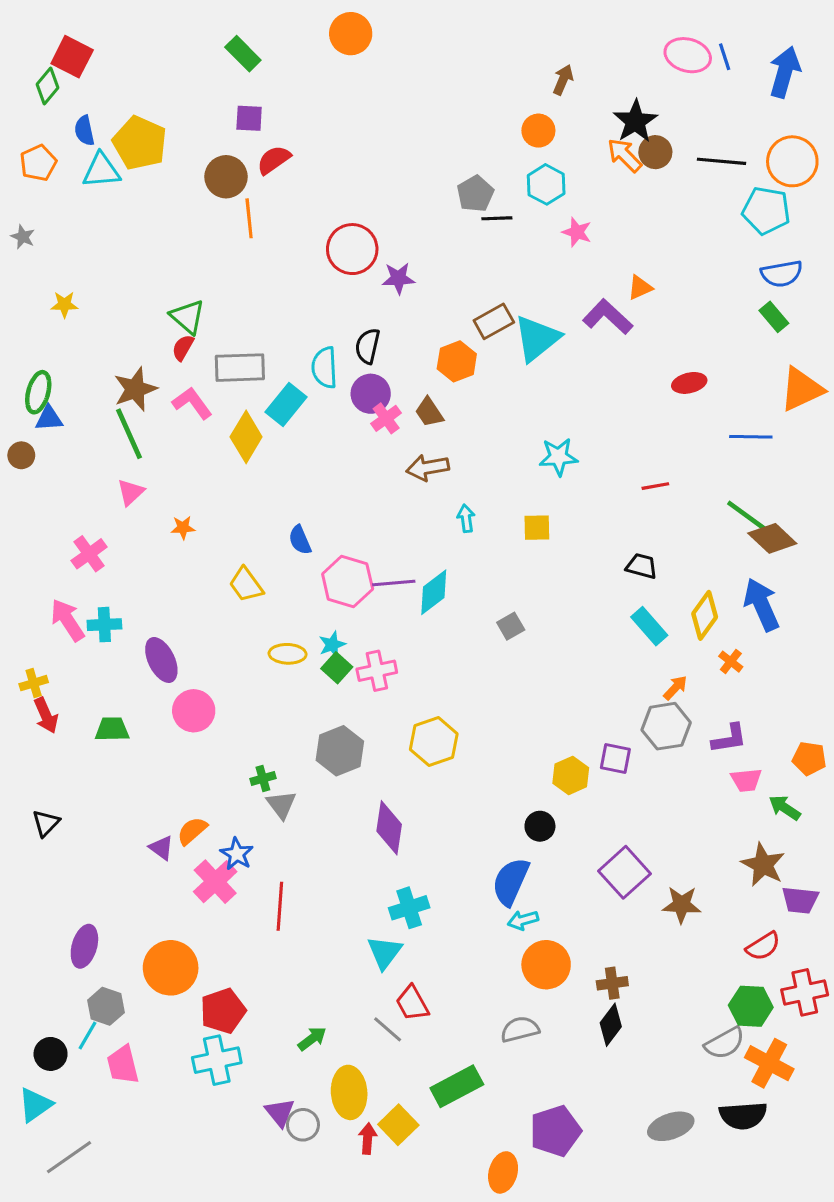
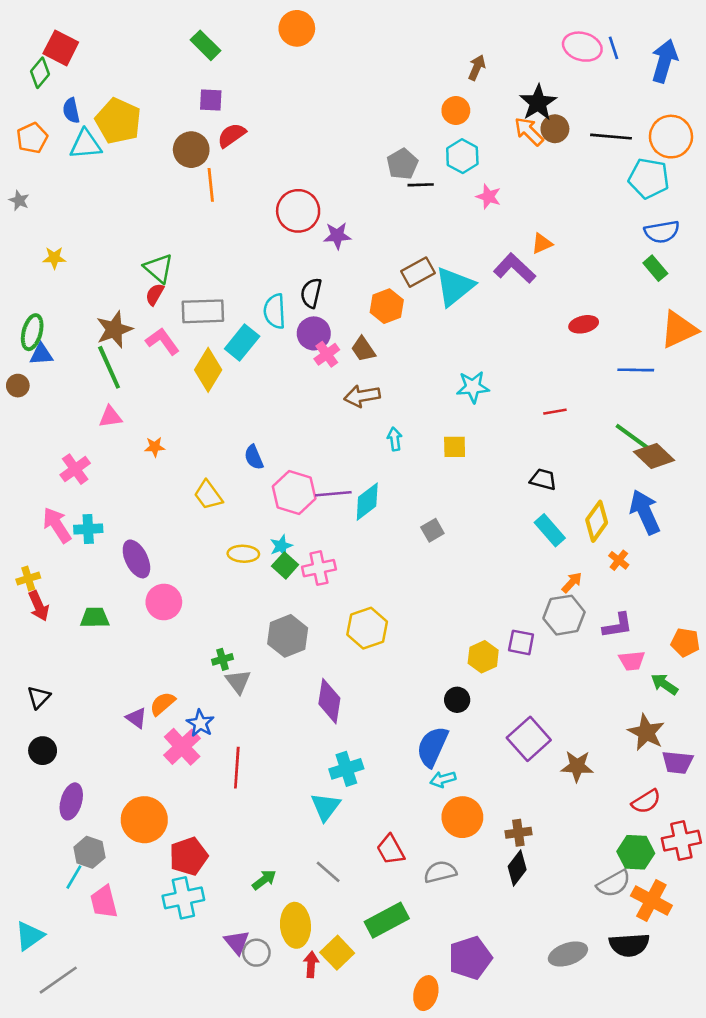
pink triangle: (131, 492) -> (110, 417), turned 35
red trapezoid: (412, 1003) -> (391, 850), moved
black circle: (51, 1054) -> (43, 751), moved

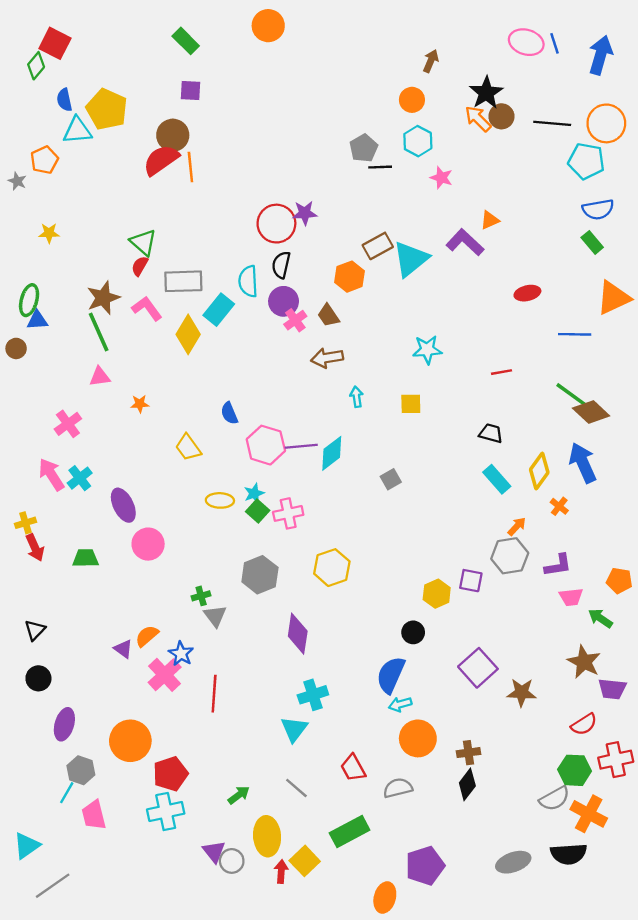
red semicircle: (232, 135) -> (161, 160), moved, size x1.4
orange pentagon: (32, 138) -> (44, 160), moved
red circle: (298, 211) -> (276, 224), moved
cyan cross: (88, 529) -> (80, 478), turned -35

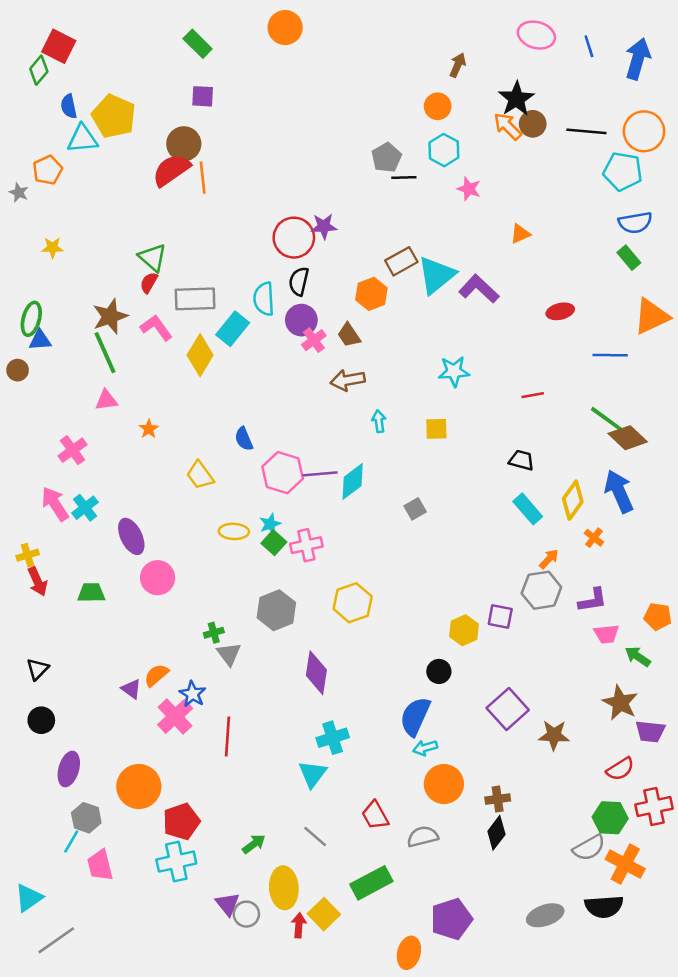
pink ellipse: (526, 42) -> (536, 35), moved
purple L-shape: (465, 242) -> (479, 289), moved
orange star: (140, 404) -> (149, 429), turned -30

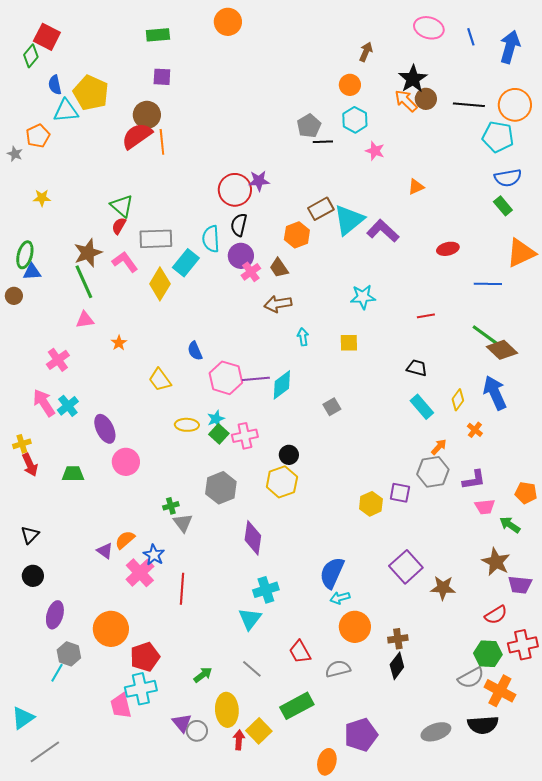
green rectangle: (198, 44) -> (158, 35), turned -50
yellow diamond: (573, 500) -> (458, 400), size x0.7
black circle: (439, 671) -> (289, 455), moved
pink trapezoid: (100, 865) -> (121, 706), moved

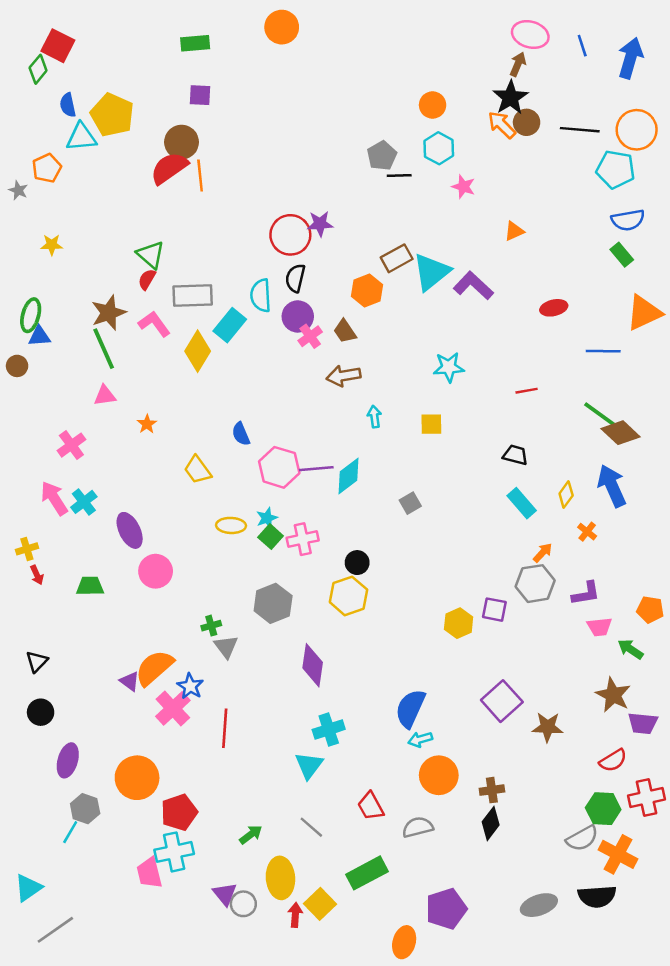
brown arrow: (366, 52) -> (518, 64), moved
red arrow: (30, 465) -> (37, 575), size x0.7
orange semicircle: (125, 540) -> (154, 668), size x1.6

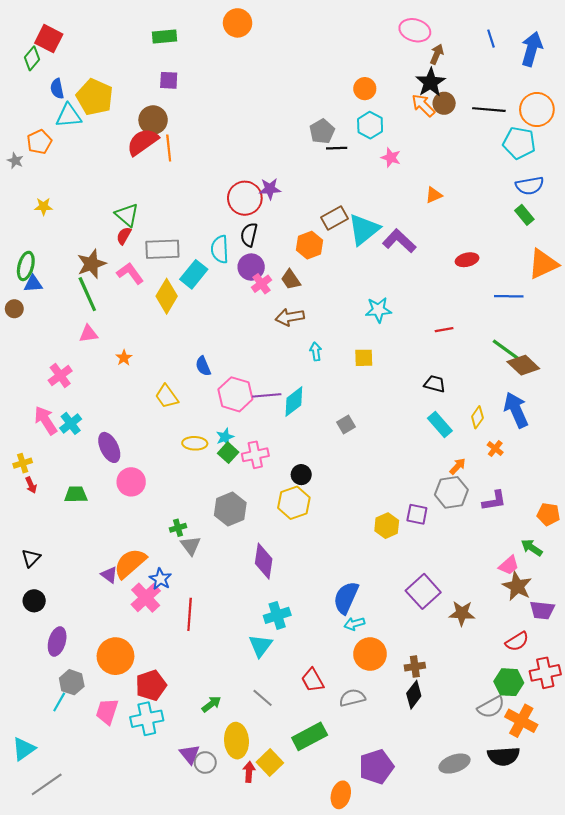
pink ellipse: (530, 35) -> (415, 30), moved
pink trapezoid: (599, 627) -> (509, 565), moved, turned -35
pink trapezoid: (149, 873) -> (107, 711), moved, turned 32

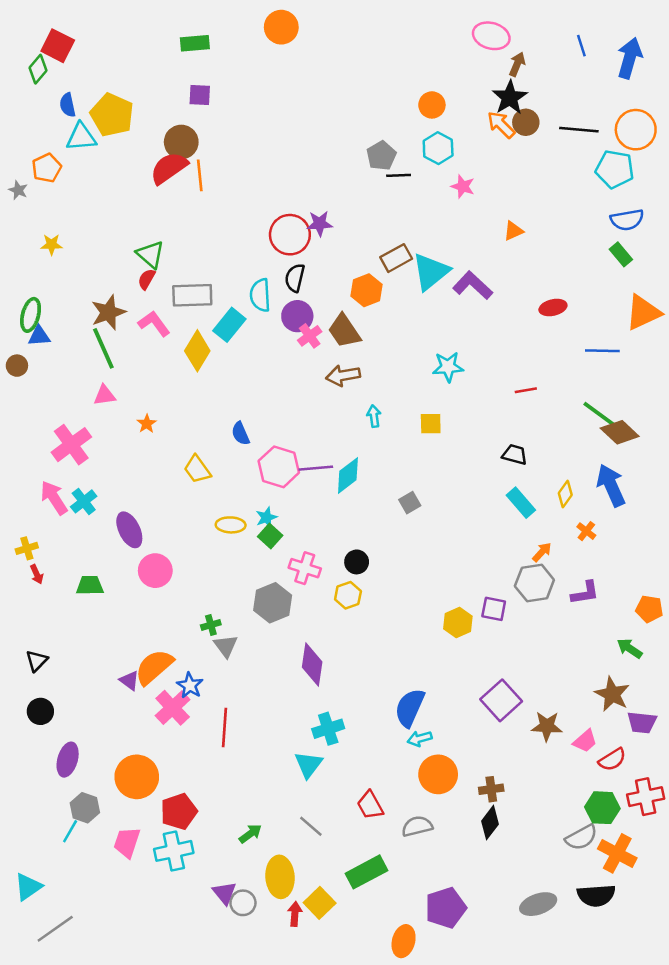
brown trapezoid: (291, 280) -> (344, 331), size x1.4
pink cross: (60, 376) -> (71, 445), size x1.4
pink cross: (255, 455) -> (305, 568), moved, turned 30
yellow hexagon: (294, 503) -> (348, 595), size x0.7
pink trapezoid: (509, 565) -> (585, 741), moved

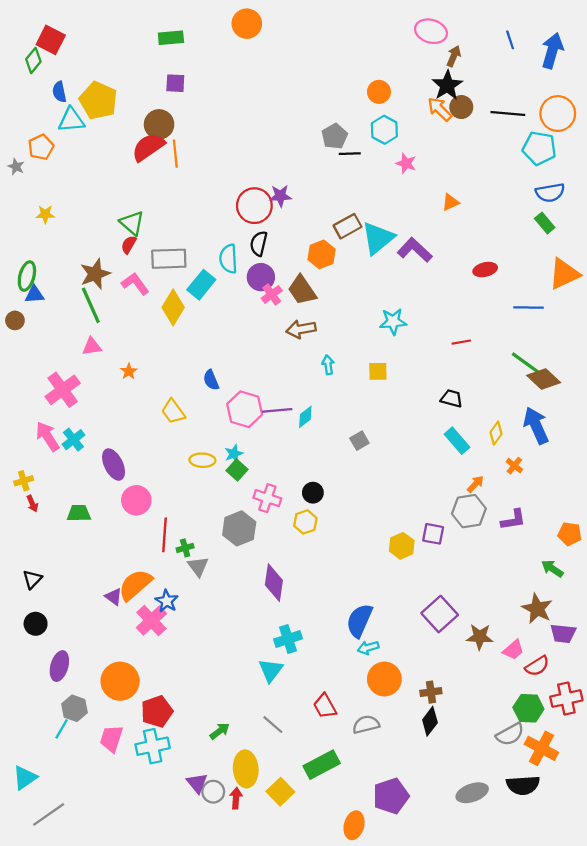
cyan diamond: (348, 475) -> (305, 417), size x0.7
red line: (224, 727) -> (164, 535), moved
red arrow: (295, 914) -> (236, 798), moved

